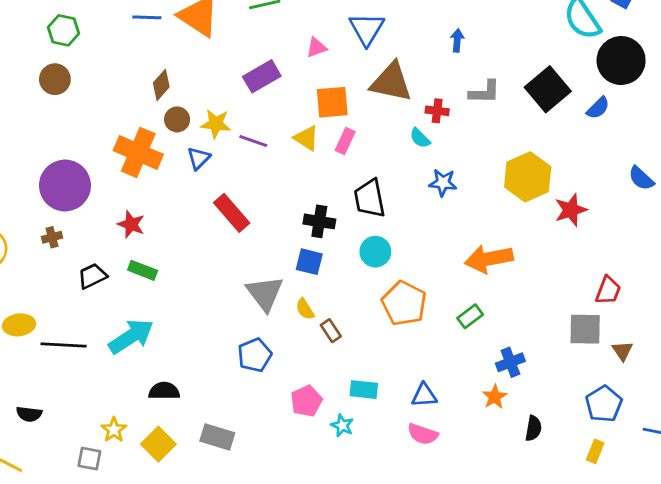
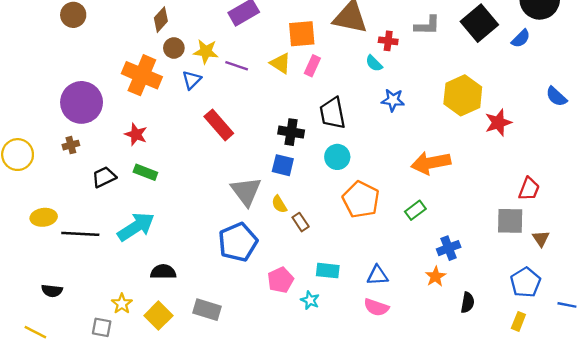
blue pentagon: (255, 355) -> (238, 242), size x1.4

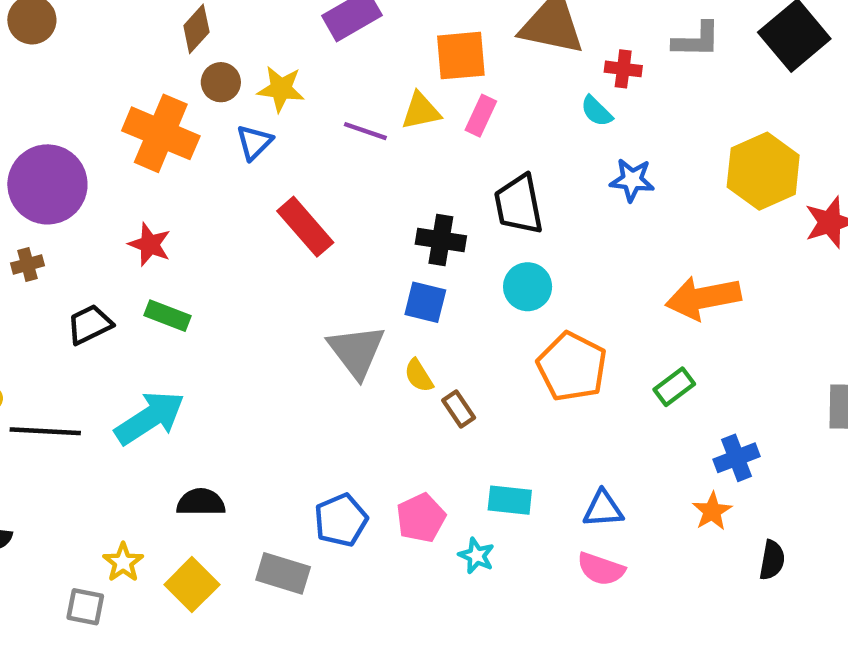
yellow triangle: (280, 63) -> (421, 111), turned -45
purple line: (237, 66) -> (365, 131), moved
blue pentagon: (238, 242) -> (341, 520), moved, size x0.7

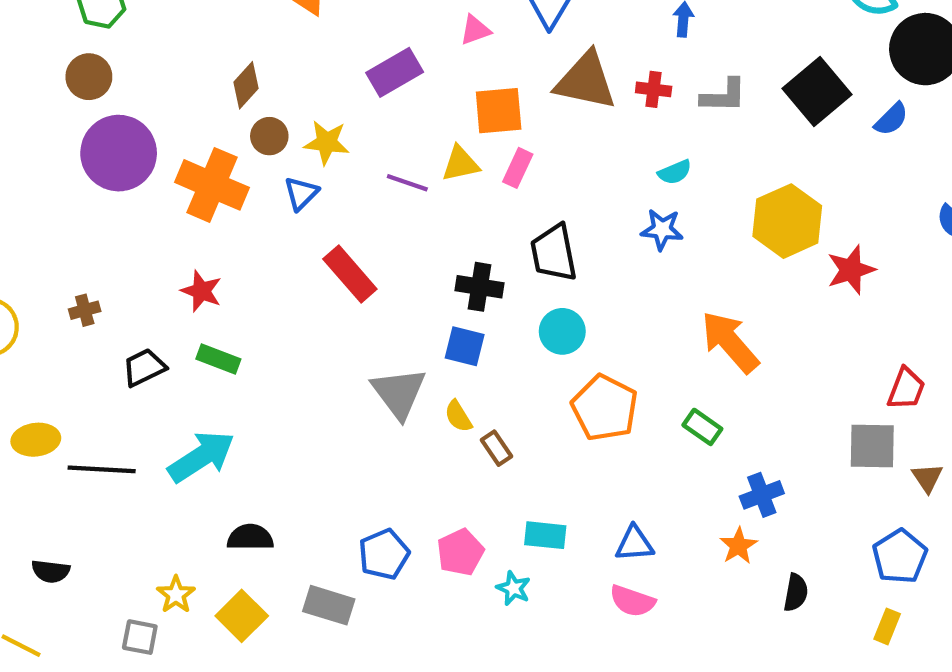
red cross: (623, 69) -> (654, 89), moved
cyan semicircle: (596, 111) -> (675, 172), moved, turned -68
purple circle: (47, 184) -> (119, 153), moved
orange arrow: (703, 298) -> (730, 342), turned 60
green rectangle: (674, 387) -> (702, 427), turned 72

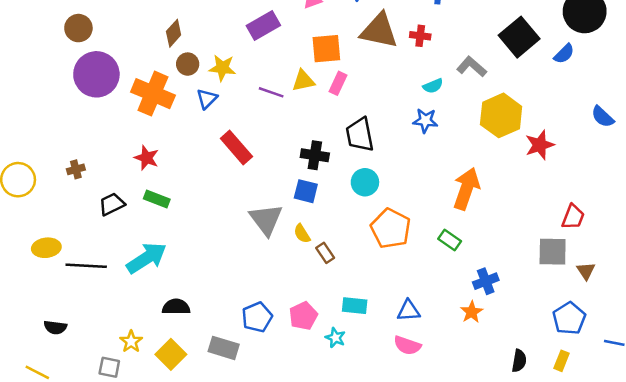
gray L-shape: (724, 96) -> (472, 67), moved, turned -140
orange arrow: (730, 342) -> (466, 189), turned 60
black semicircle: (796, 592) -> (519, 361), moved

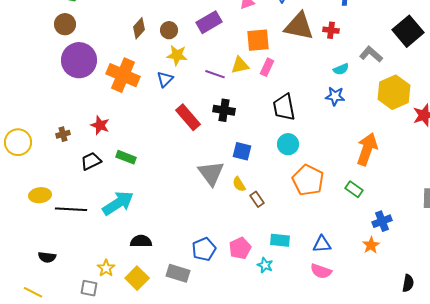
brown circle: (188, 64) -> (169, 30), moved
black cross: (315, 155) -> (224, 110), moved
red star: (147, 158) -> (100, 125), moved

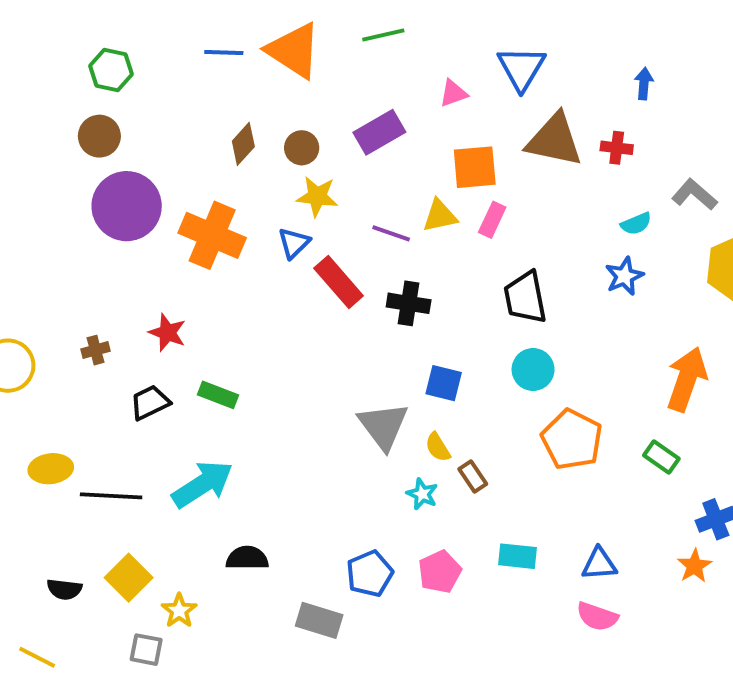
blue star: (335, 96) -> (624, 276), turned -30
red rectangle: (188, 117) -> (339, 282), moved
cyan star: (265, 265) -> (422, 494), moved
yellow square: (137, 278) -> (129, 578), moved

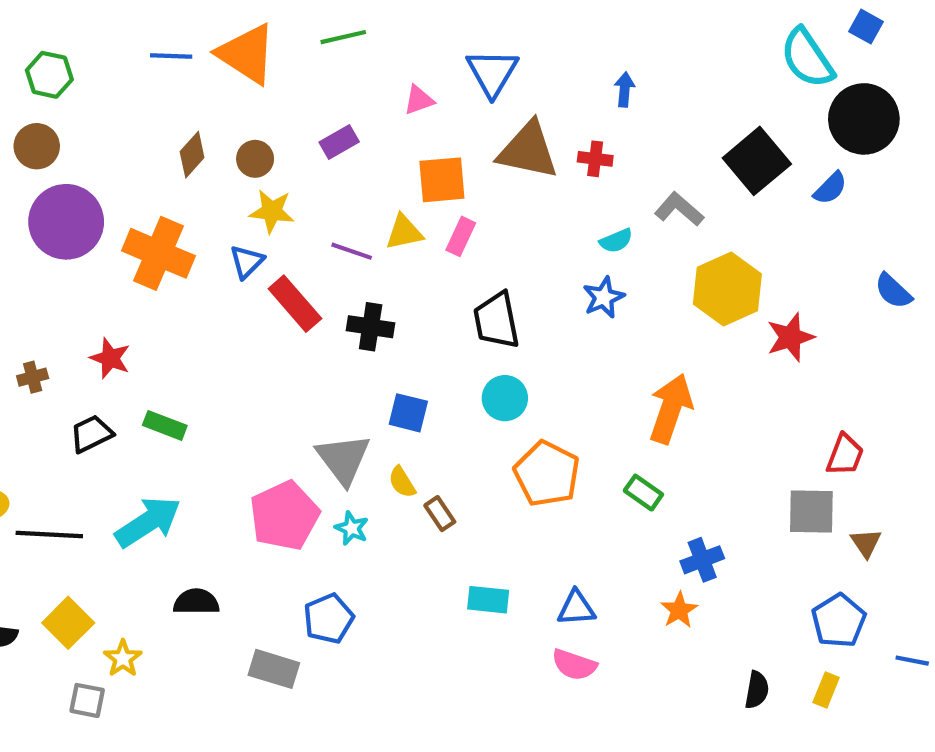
purple rectangle: (379, 132) -> (339, 142), size x0.7
cyan star: (422, 494) -> (352, 528), moved
pink pentagon: (440, 572) -> (284, 516), moved, size x1.5

